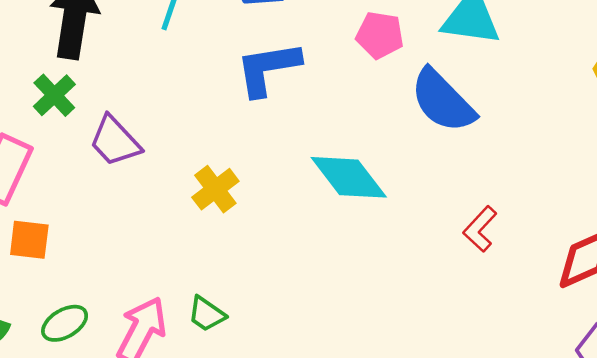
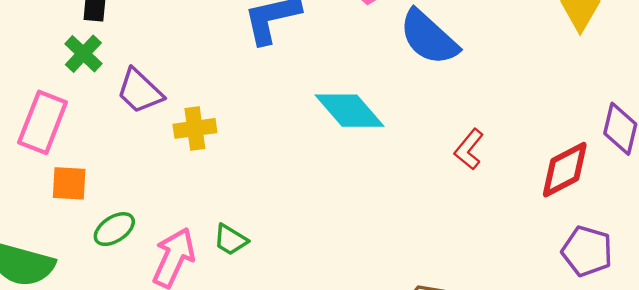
yellow cross: (215, 189) -> (195, 128), moved, turned 33
green ellipse: (65, 323) -> (114, 229), moved

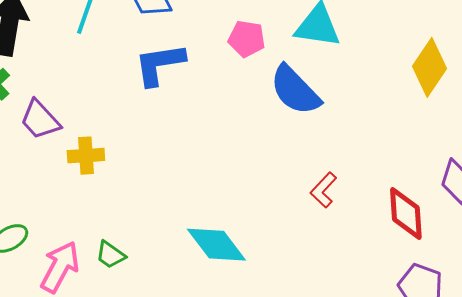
cyan diamond: (349, 111) -> (216, 245), moved
red diamond: (565, 170) -> (406, 213), turned -70

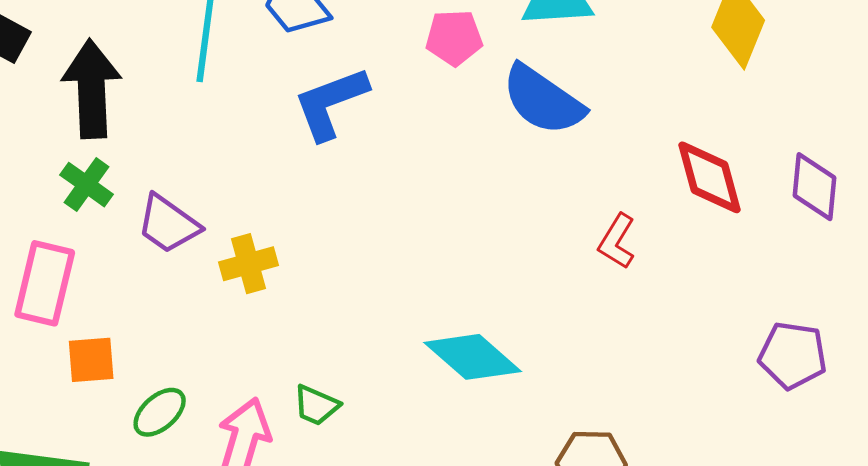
red diamond: (406, 213) -> (709, 177), moved

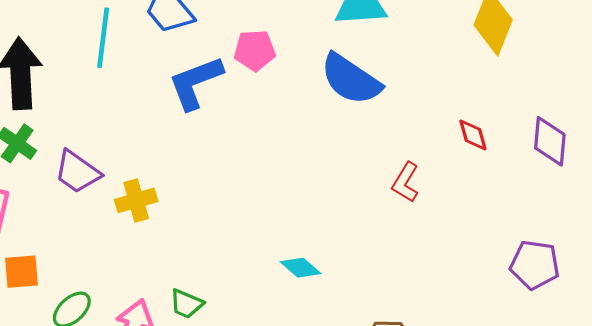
pink pentagon: (454, 38) -> (255, 50), moved
red diamond: (709, 177) -> (473, 135), size x0.6
cyan diamond: (473, 357) -> (301, 268), size x0.6

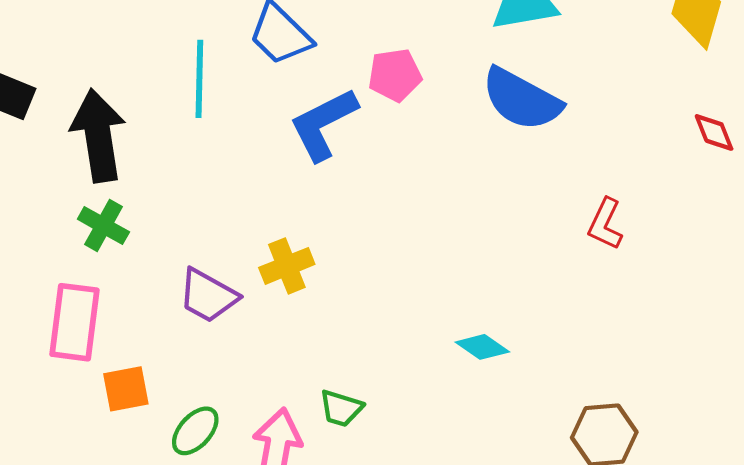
red diamond: (473, 135) -> (714, 132), moved
purple trapezoid: (77, 172) -> (208, 296), moved
yellow cross: (136, 200) -> (287, 266), moved

